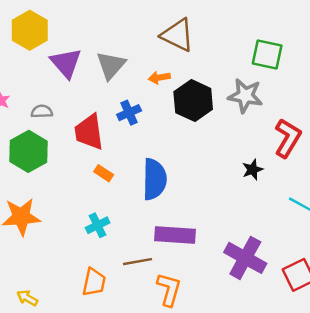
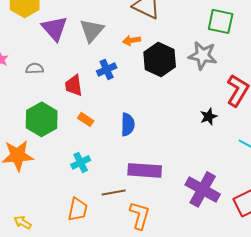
red trapezoid: (89, 132) -> (74, 85), size x0.7
green hexagon: (29, 151) -> (42, 119), moved
blue semicircle: (154, 179) -> (128, 124), size x0.7

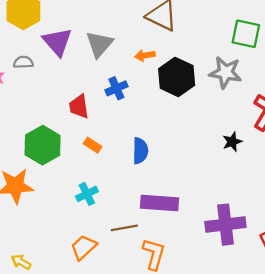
gray semicircle: (35, 68) -> (23, 62), moved
purple cross: (203, 189) -> (225, 225), turned -36
orange trapezoid: (78, 209) -> (83, 247), turned -145

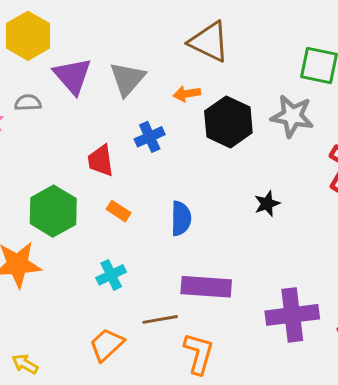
black star: (232, 142) -> (267, 204), moved

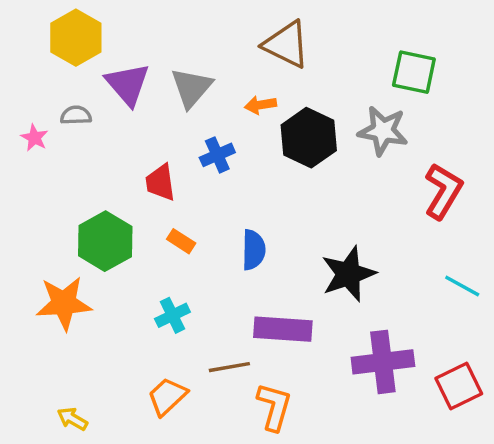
black star: (267, 204) -> (348, 274), moved, size x1.8

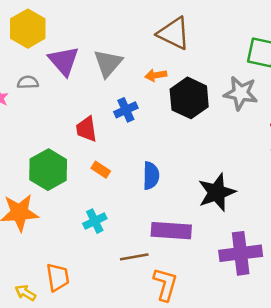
orange trapezoid: (167, 396) -> (58, 277), moved, turned 124

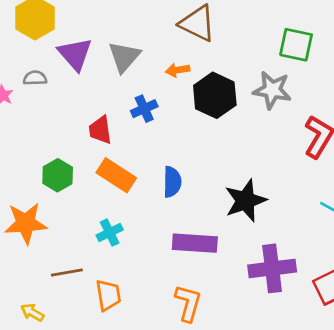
green hexagon: (48, 170) -> (58, 175), size x0.7
orange rectangle: (101, 170) -> (116, 175), size x1.8
brown line: (134, 257) -> (67, 272), moved
orange trapezoid: (58, 277) -> (108, 295), moved

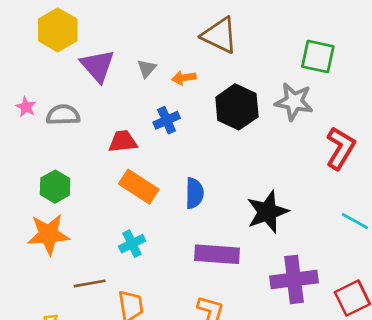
gray triangle: (124, 57) -> (147, 68), size x0.6
orange arrow: (178, 70) -> (184, 78), moved
gray semicircle: (35, 78) -> (63, 115), moved, size x1.4
red trapezoid: (100, 130) -> (123, 141), turned 92
green hexagon: (58, 175) -> (55, 187), moved

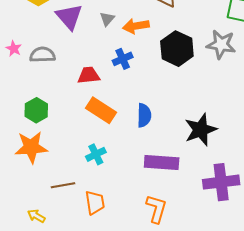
orange arrow: (184, 78) -> (136, 26), size x1.4

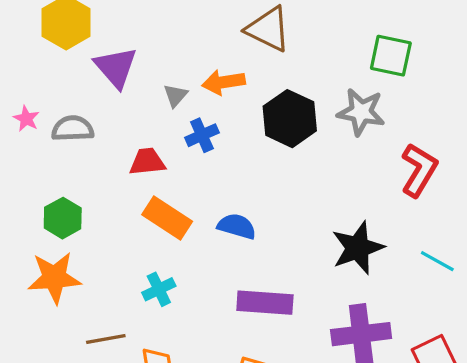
gray triangle: (107, 19) -> (175, 95), moved
blue semicircle: (144, 115) -> (237, 226), turned -75
black star: (201, 130) -> (358, 248), moved

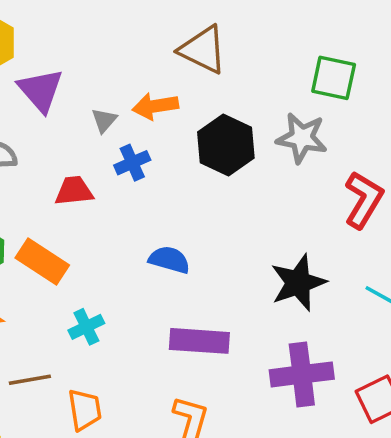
orange rectangle: (167, 218) -> (42, 261), moved

